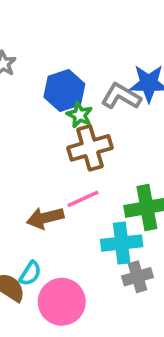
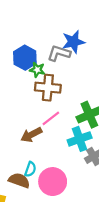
brown cross: (90, 148) -> (48, 88), turned 35

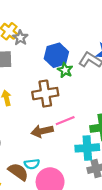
brown cross: (48, 88) -> (45, 94), moved, turned -30
cyan semicircle: (30, 169) -> (32, 164), turned 48

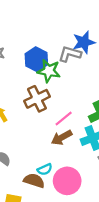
green star: (65, 70) -> (49, 71), size x1.5
brown arrow: (42, 131) -> (62, 138), moved

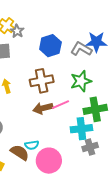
green star: (49, 71) -> (81, 81), moved, turned 30
brown arrow: (62, 138) -> (43, 108), moved

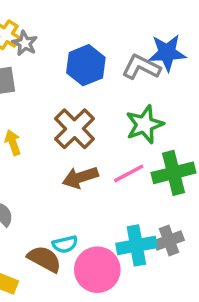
brown cross: (42, 81) -> (75, 129), turned -30
pink line: (61, 105) -> (129, 173), moved
cyan cross: (81, 129) -> (136, 245), moved

